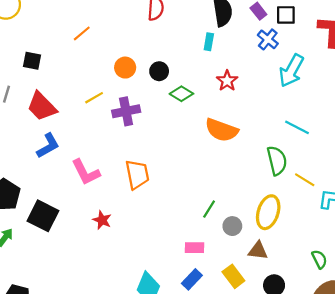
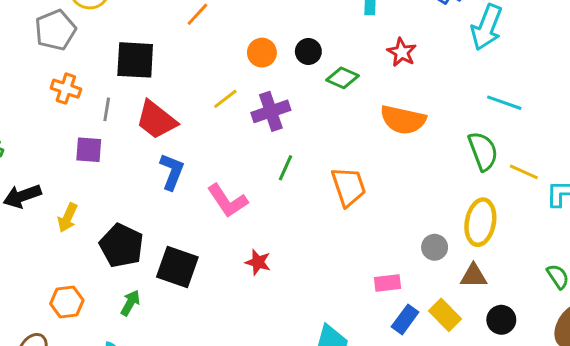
black square: (32, 61) -> (135, 60), size x1.6
blue L-shape: (48, 146) -> (172, 172), turned -32
orange trapezoid: (137, 174) -> (349, 187), moved
green line: (209, 209) -> (286, 168), moved
blue rectangle: (192, 279) -> (405, 319), moved

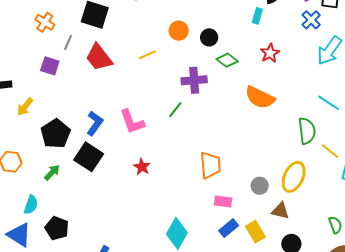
purple cross: (271, 111) -> (194, 80), moved
blue L-shape: (172, 172) -> (95, 123), moved
orange trapezoid: (349, 187) -> (210, 165), moved

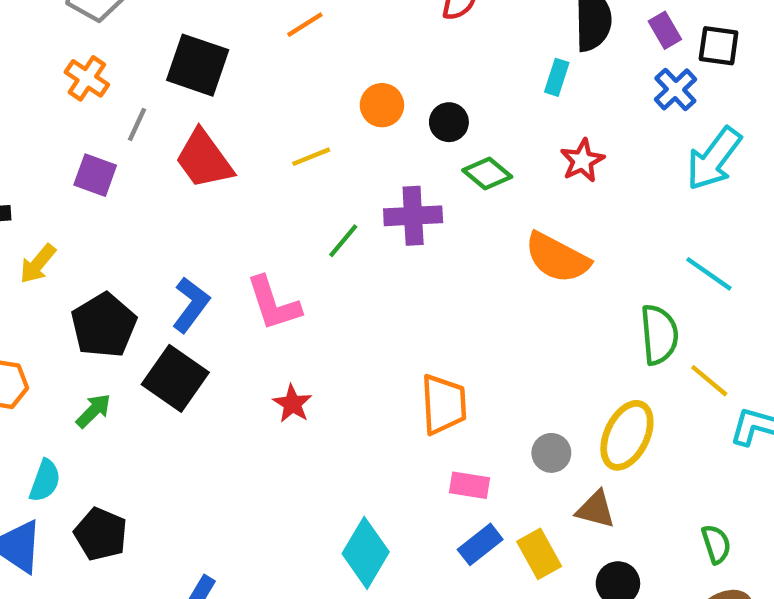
green line: (175, 110) -> (343, 241), moved

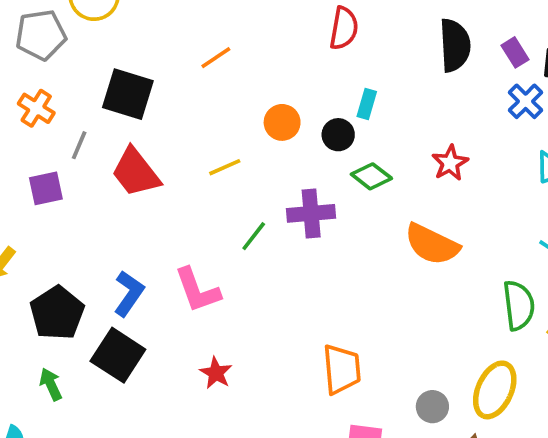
cyan rectangle: (557, 77) -> (367, 104), moved
purple square: (95, 175) -> (46, 188), turned -30
green arrow: (93, 411) -> (51, 384), turned -68

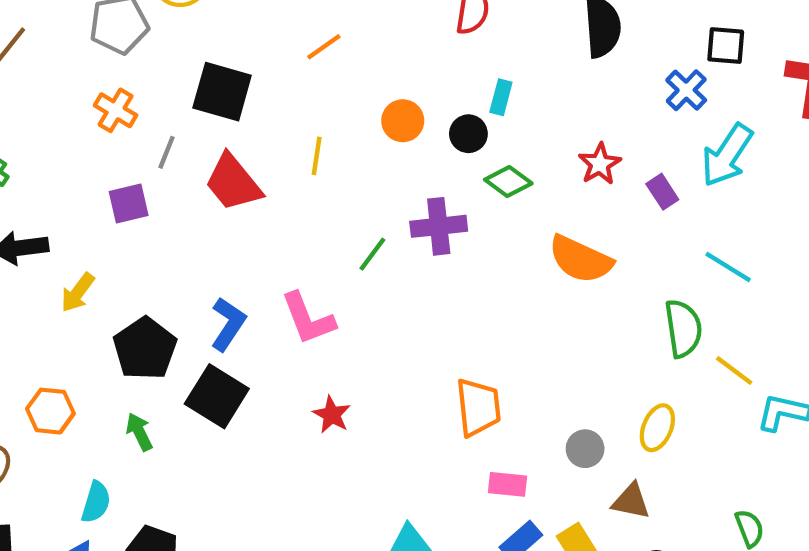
purple rectangle: (515, 52) -> (662, 192), moved
yellow line: (225, 167) -> (317, 156), moved, turned -56
yellow ellipse: (495, 390) -> (657, 428), size x0.7

